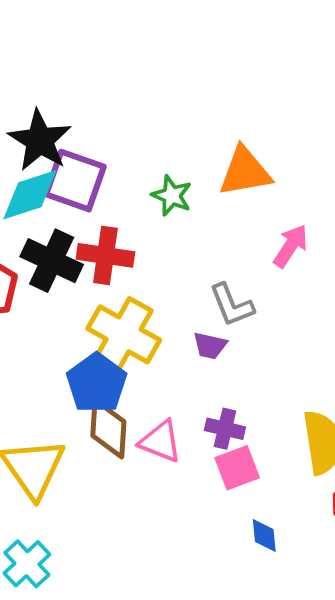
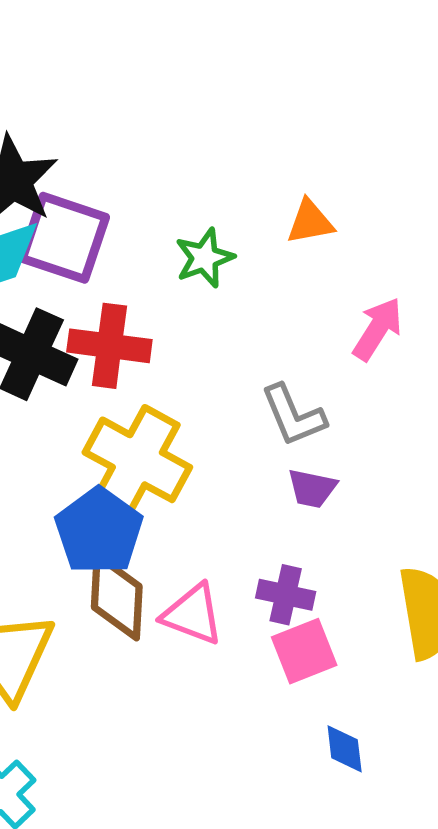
orange triangle: (245, 172) -> (310, 222), size x0.6
green star: (172, 196) -> (205, 258), turned 30
purple trapezoid: (210, 346) -> (312, 488), moved

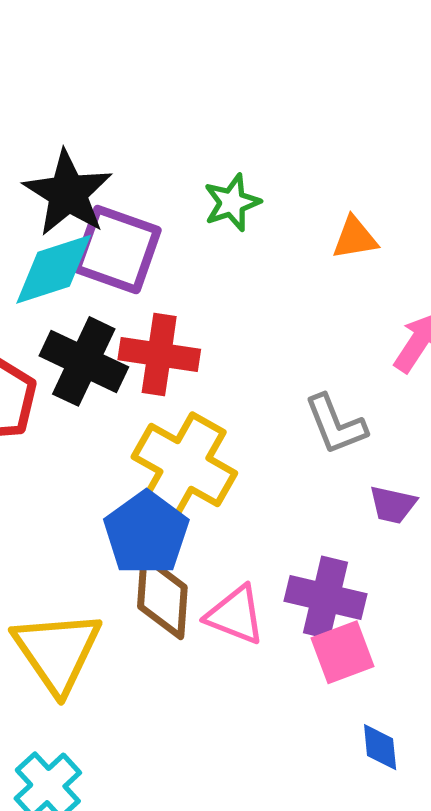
green star: (205, 258) -> (232, 203), moved
purple trapezoid: (312, 488) -> (393, 505), moved
purple cross: (286, 595) -> (326, 598), size x1.4

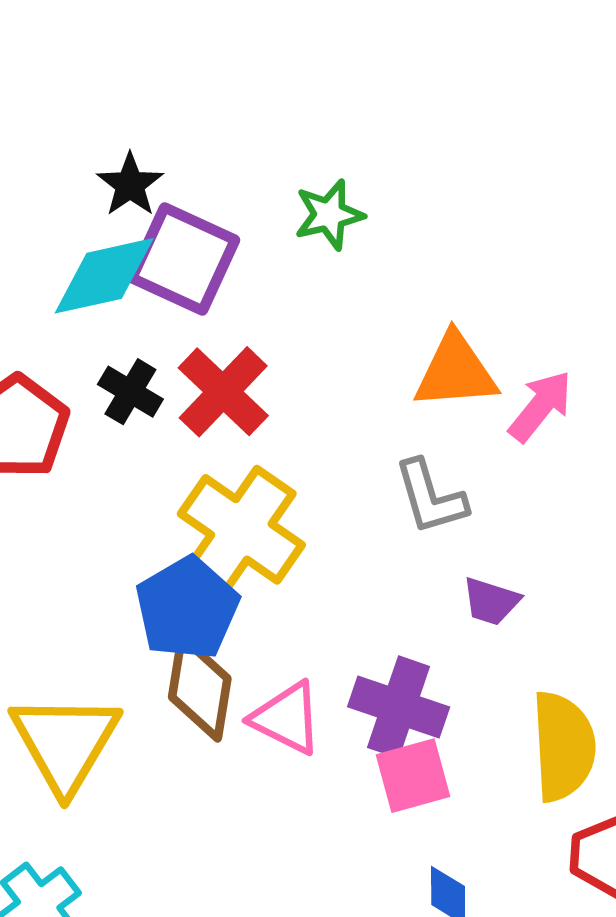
black star: (68, 193) -> (130, 185), size x0.6
orange triangle: (355, 238) -> (456, 371), moved, size x1.5
red cross: (159, 354) -> (223, 392), turned 30
black cross: (84, 361) -> (130, 392), size x0.6

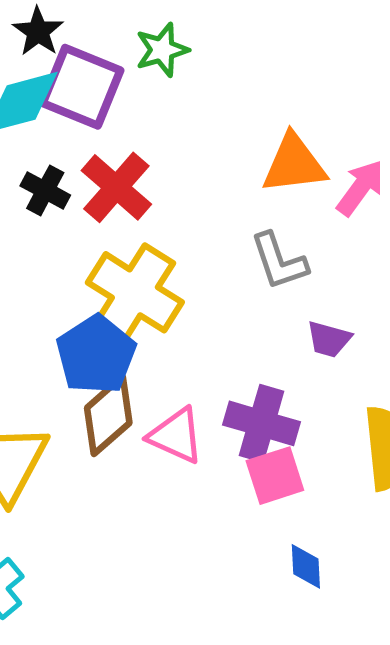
green star: (329, 215) -> (162, 50), moved
brown diamond: (200, 688) -> (108, 415), turned 42

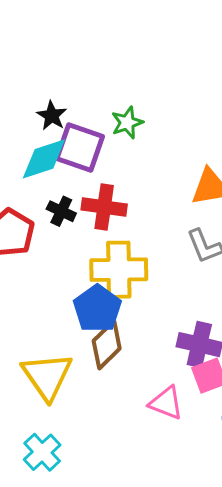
red cross: (116, 187) -> (104, 207), turned -30
yellow cross: (135, 292) -> (119, 270), turned -30
pink triangle: (176, 436) -> (166, 403), moved

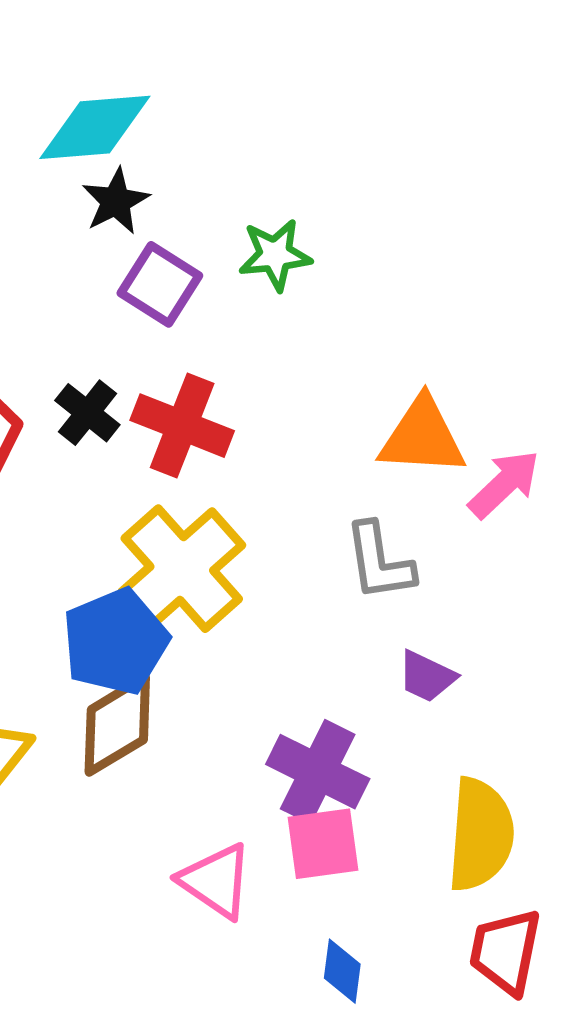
purple square: (80, 147) -> (160, 284), size x0.7
cyan diamond: (44, 159) -> (95, 127), moved
yellow cross: (119, 270) -> (182, 569), turned 36

